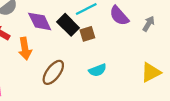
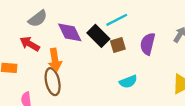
purple semicircle: (119, 16) -> (148, 44), moved, turned 55
brown ellipse: (53, 72) -> (53, 82), moved, turned -50

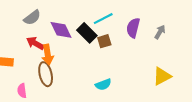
red arrow: (30, 44) -> (35, 43), moved
purple semicircle: (148, 44) -> (133, 28), moved
cyan semicircle: (128, 82) -> (103, 84), moved

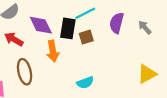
gray arrow: (160, 32) -> (145, 27), turned -72
black rectangle: (87, 33) -> (68, 28), turned 54
orange arrow: (48, 55) -> (53, 51), moved

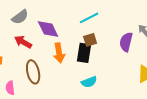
purple semicircle: (117, 23) -> (126, 42), moved
black rectangle: (68, 28) -> (84, 53), moved

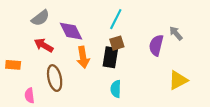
cyan line: (89, 18) -> (116, 19), turned -36
cyan semicircle: (89, 82) -> (116, 89), turned 112

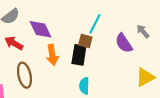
cyan line: (116, 19) -> (95, 24), moved
brown square: (117, 43) -> (85, 41), turned 32
purple semicircle: (156, 45) -> (124, 43), turned -48

